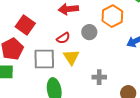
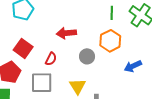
red semicircle: (63, 38) -> (51, 59), moved, turned -32
yellow triangle: (71, 57) -> (78, 86), moved

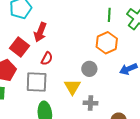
red arrow: (66, 33) -> (40, 32), moved, turned -66
gray circle: (87, 56) -> (89, 69), moved

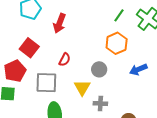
green line: (109, 15) -> (119, 15), turned 32
red arrow: (40, 32) -> (60, 23), moved
red semicircle: (47, 59) -> (65, 60), moved

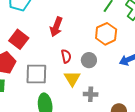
red arrow: (60, 23) -> (56, 27), moved
red semicircle: (65, 60) -> (66, 56), moved, turned -40

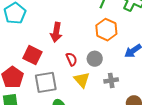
red square: (19, 39) -> (32, 55), moved
gray cross: (91, 94) -> (111, 80), moved

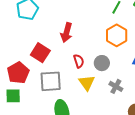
gray cross: (111, 80) -> (116, 86), turned 32

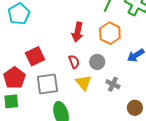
red arrow: (66, 33) -> (78, 32), moved
red square: (40, 53) -> (35, 56), turned 36

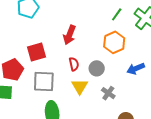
red arrow: (78, 32) -> (69, 35), moved

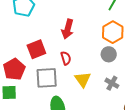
red semicircle: (74, 64) -> (66, 58), moved
gray circle: (97, 68) -> (109, 54), moved

